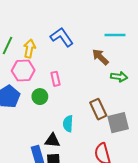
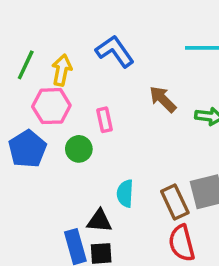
brown arrow: (100, 57) -> (163, 99), moved
brown rectangle: (98, 109) -> (175, 202), moved

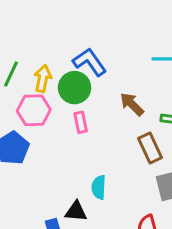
green circle: (79, 149) -> (75, 88), moved, size x1.4
brown rectangle: (175, 202) -> (150, 148), moved

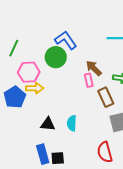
yellow arrow: (43, 79) -> (35, 88), moved, turned 78
pink rectangle: (81, 122) -> (89, 80), moved
black triangle: (76, 211) -> (48, 124), moved

